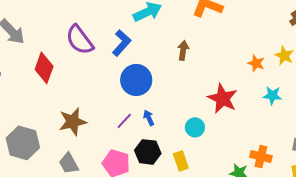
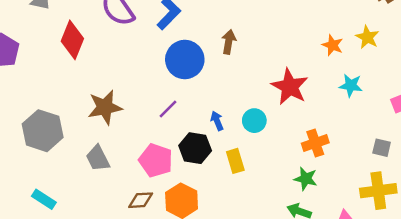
brown arrow: (183, 50) -> (229, 42), moved
blue arrow: (149, 118) -> (217, 121), moved
orange cross: (261, 157) -> (315, 143), moved, turned -35

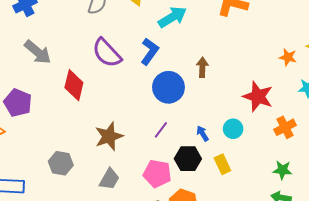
gray hexagon: (43, 131) -> (61, 163), size x0.7
orange cross: (315, 143) -> (285, 127), moved
gray trapezoid: (98, 158) -> (109, 179), turned -115

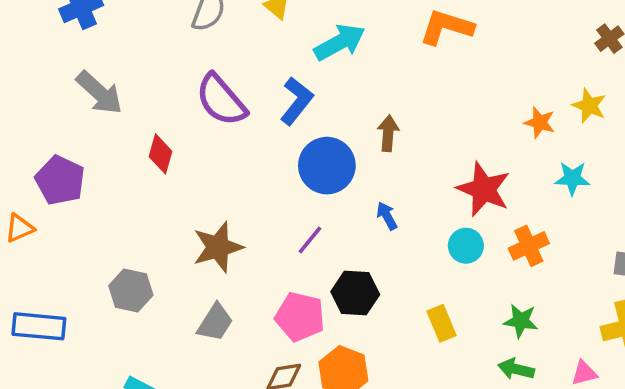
red diamond: (74, 85) -> (160, 154), size x0.7
cyan circle: (233, 129) -> (466, 246), moved
blue arrow: (203, 133) -> (387, 216), moved
yellow rectangle: (222, 164) -> (442, 323), moved

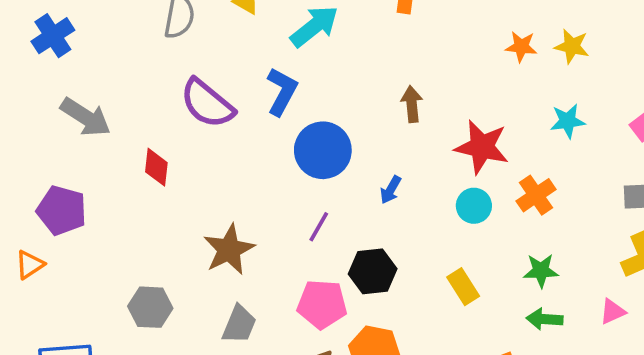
orange star: (540, 122) -> (521, 47), moved
brown arrow: (388, 133) -> (412, 104), moved
blue arrow: (387, 216) -> (391, 190), turned -112

